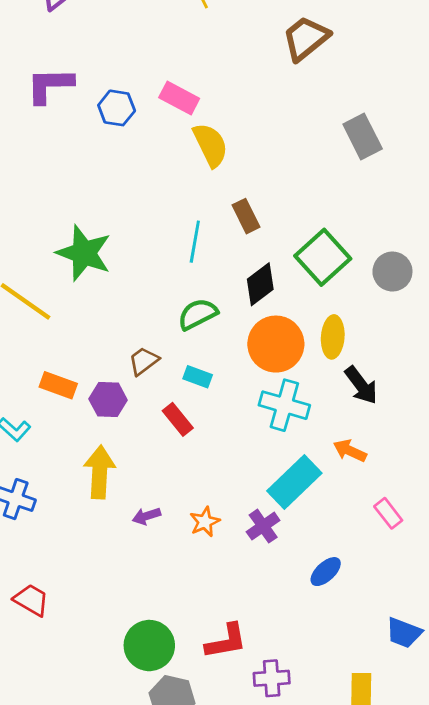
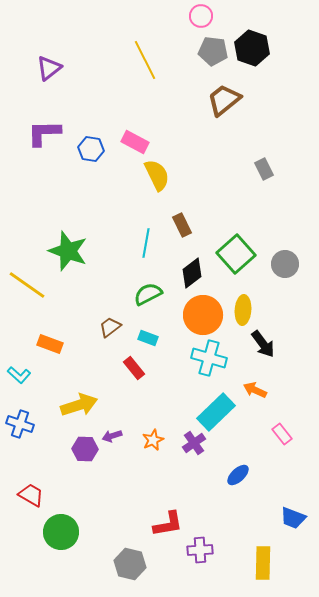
gray rectangle: (363, 136) -> (264, 169), size x0.7
purple hexagon: (108, 399) -> (85, 449), moved
yellow arrow: (100, 472) -> (79, 405), turned 69
green circle: (149, 646) -> (61, 532), moved

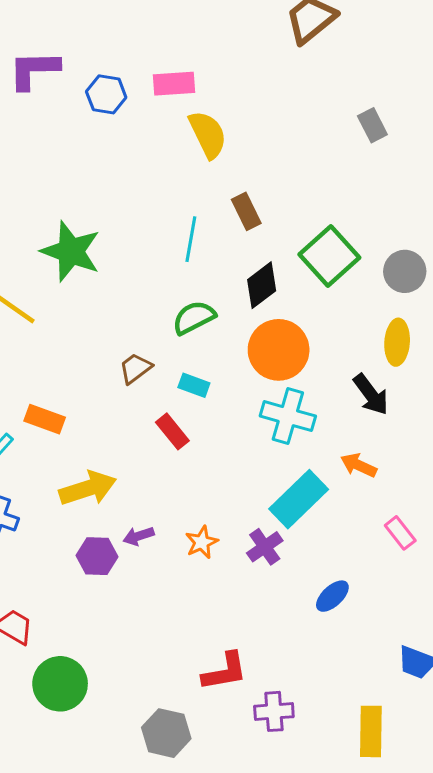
pink rectangle: (135, 142) -> (174, 84), turned -32
yellow ellipse: (243, 310) -> (397, 342), moved
orange rectangle: (50, 344) -> (45, 419), moved

